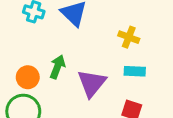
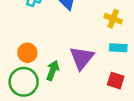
green arrow: (57, 67) -> (53, 70), moved

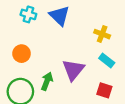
cyan rectangle: (118, 48) -> (107, 60), turned 35
orange circle: (27, 53) -> (22, 54), moved

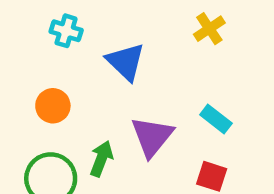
blue triangle: (60, 16) -> (126, 62), moved
yellow cross: (102, 34) -> (209, 29), moved, turned 35

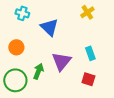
cyan rectangle: (216, 119) -> (90, 53), turned 32

